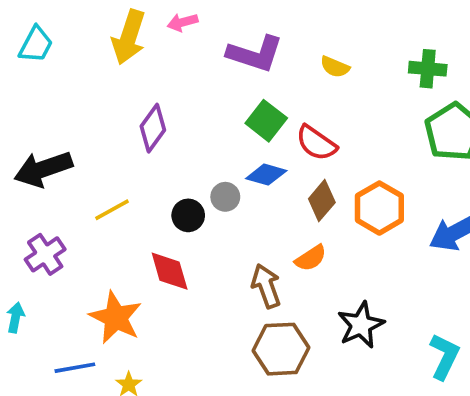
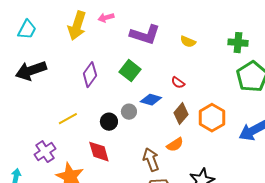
green square: (266, 121) -> (130, 71), moved
red semicircle: (316, 143) -> (178, 83), size x0.6
black arrow: (43, 169) -> (31, 71), moved
purple cross: (45, 254) -> (45, 152), moved

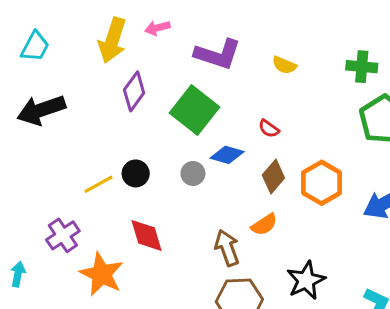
green square: (130, 71) -> (195, 110), size x1.4
purple diamond: (90, 75) -> (134, 91), moved
black circle: (109, 122) -> (136, 173), moved

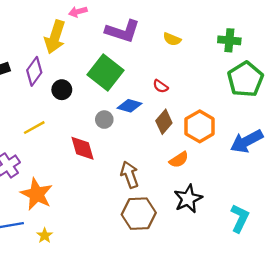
yellow arrow: (112, 40) -> (55, 37), moved
purple diamond: (134, 91) -> (34, 71), moved
black circle: (136, 173) -> (62, 90), moved
orange semicircle: (264, 225) -> (179, 160), moved
red diamond: (146, 235) -> (82, 148), moved

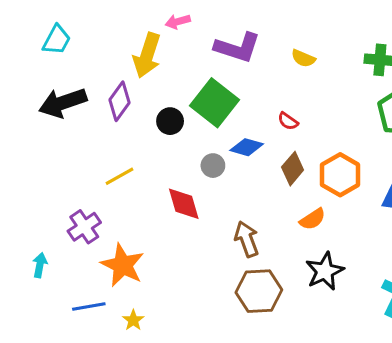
black circle: (62, 90) -> (170, 121), moved

